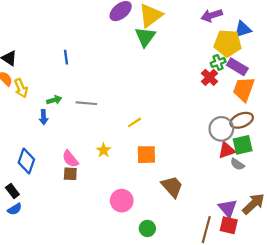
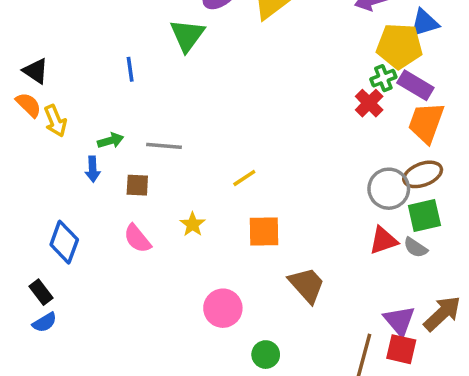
green triangle: (145, 37) -> (187, 35), moved
red triangle: (227, 150) -> (383, 240), moved
brown square: (70, 174) -> (137, 185), moved

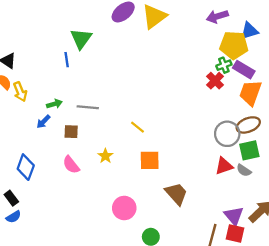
green triangle: (187, 35) -> (81, 39), moved
blue arrow: (93, 169) -> (43, 122), turned 48
yellow line: (244, 178) -> (138, 127), turned 72

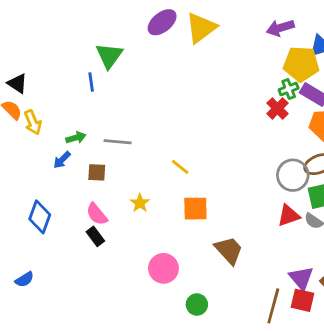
black rectangle: (11, 198) -> (95, 236), moved

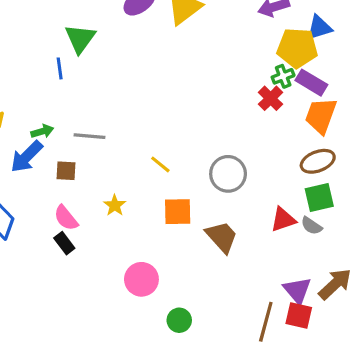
blue arrow: (62, 160) -> (27, 157), size x1.6
gray circle: (293, 175) -> (228, 174), moved
brown trapezoid: (229, 250) -> (222, 237), moved

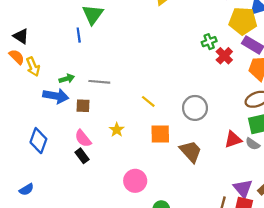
green cross: (283, 76) -> (209, 42), moved
blue arrow: (27, 157) -> (56, 96), turned -125

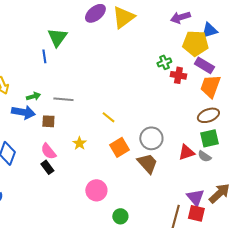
red cross: (224, 56) -> (178, 75), turned -35
gray circle: (195, 108) -> (151, 138), moved
orange square: (160, 134) -> (119, 147), turned -30

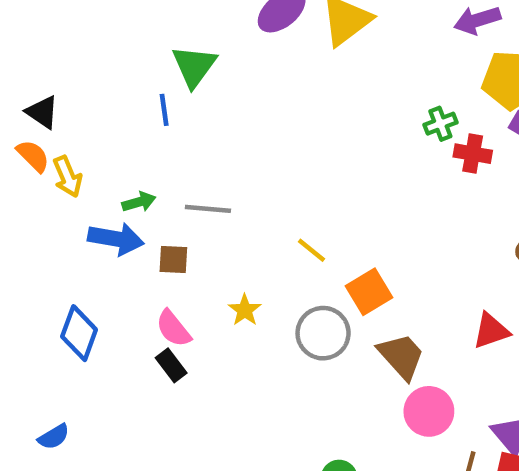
gray circle: (151, 138) -> (323, 333), moved
orange square: (119, 147) -> (369, 292), moved
pink circle: (96, 190) -> (429, 411), moved

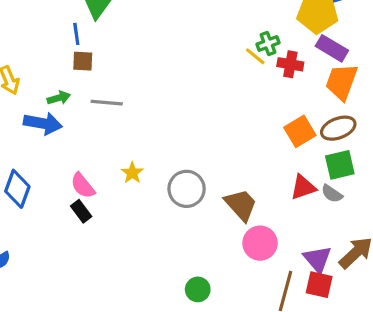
yellow line: (312, 250) -> (255, 56), moved
brown square: (173, 259) -> (83, 61), moved
orange square: (369, 292) -> (300, 131), moved

